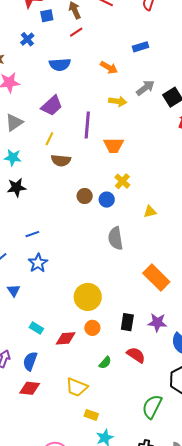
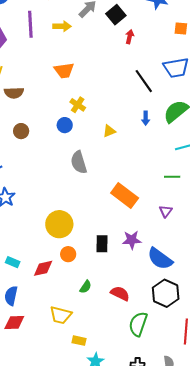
purple line: (87, 125) -> (30, 24), moved
brown circle: (85, 196) -> (21, 131), moved
red semicircle: (136, 355) -> (120, 293), moved

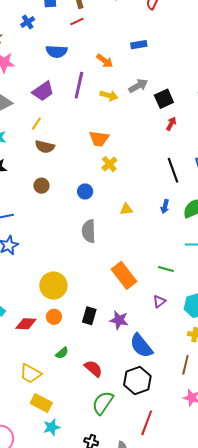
yellow cross: (78, 105) -> (109, 164), moved
green line: (172, 177) -> (166, 269), moved
yellow rectangle: (79, 341) -> (41, 403), size x1.5

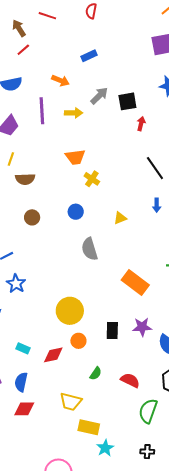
black square: (164, 99) -> (127, 101), turned 30

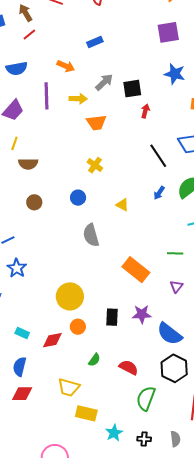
orange trapezoid: (75, 157) -> (96, 123), moved
blue arrow: (157, 205) -> (159, 193), turned 32
yellow triangle: (120, 218) -> (122, 205), turned 48
cyan star: (105, 448) -> (114, 433), moved

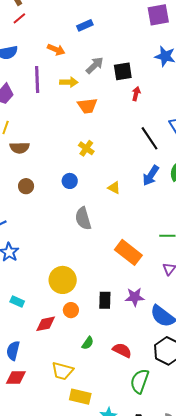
blue arrow: (159, 193) -> (151, 176), size x1.5
cyan rectangle: (22, 333) -> (17, 302), moved

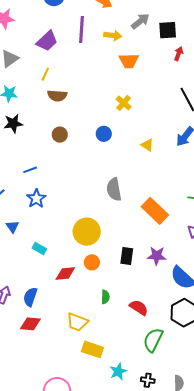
gray semicircle: (83, 218) -> (114, 189), moved
green semicircle: (88, 343) -> (105, 297), turned -40

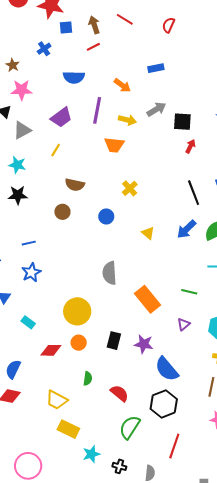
orange trapezoid: (129, 61) -> (114, 145), moved
brown semicircle: (57, 96) -> (75, 185), moved

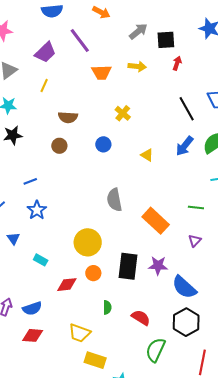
purple line: (97, 110) -> (80, 41), turned -40
yellow arrow: (127, 120) -> (137, 66), moved
black rectangle: (114, 341) -> (128, 266), size x1.5
blue semicircle: (13, 369) -> (32, 308), turned -126

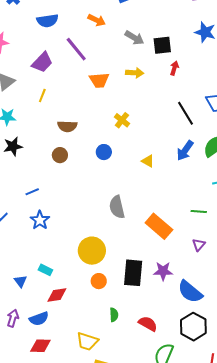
gray arrow: (138, 31) -> (134, 38), turned 72
blue triangle: (13, 238) -> (20, 281), moved
red diamond: (67, 285) -> (57, 295), moved

